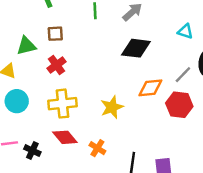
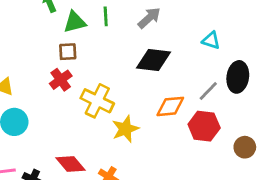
brown square: (55, 34) -> (68, 52), moved
green triangle: (26, 46) -> (75, 22), moved
yellow cross: (62, 104) -> (97, 101), moved, turned 32

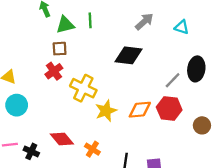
gray arrow: (149, 18) -> (144, 21), moved
cyan triangle: (211, 40) -> (182, 27), moved
orange diamond: (170, 106) -> (140, 110), moved

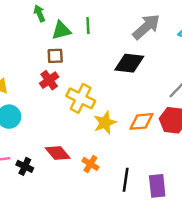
gray arrow: (144, 21) -> (146, 27), size x1.4

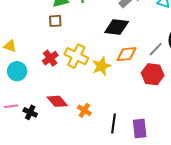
red cross: (49, 80) -> (50, 58), moved
orange diamond: (141, 121) -> (127, 54), moved
yellow star: (105, 123) -> (101, 66), moved

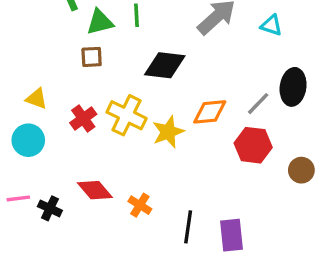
black diamond: (117, 27) -> (165, 65), moved
yellow triangle: (10, 46) -> (37, 99), moved

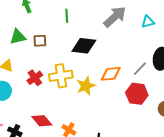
green triangle: (100, 22) -> (18, 37), moved
cyan triangle: (271, 25) -> (148, 22), turned -32
yellow cross: (127, 115) -> (61, 76), turned -35

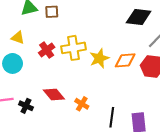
black diamond: (84, 46) -> (139, 17), moved
orange diamond: (111, 74) -> (125, 60), moved

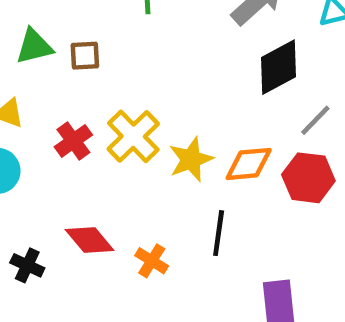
black diamond: (139, 17) -> (278, 67), turned -35
yellow cross: (73, 48) -> (133, 136), turned -35
black line: (112, 117) -> (219, 233), moved

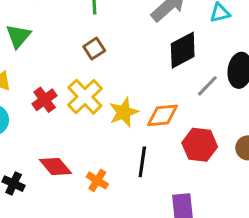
green triangle: (34, 46) -> (18, 36), turned -36
brown square: (85, 56) -> (94, 49), moved, turned -30
red hexagon: (308, 178) -> (200, 145), moved

